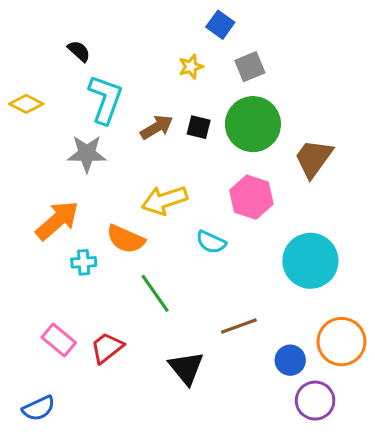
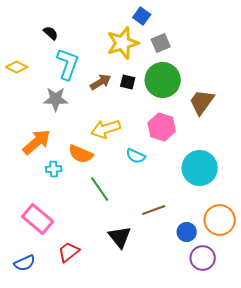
yellow star: (191, 67) -> (123, 43), size x2.0
pink rectangle: (59, 340) -> (38, 219), size x1.4
red trapezoid: (107, 348) -> (69, 252), moved

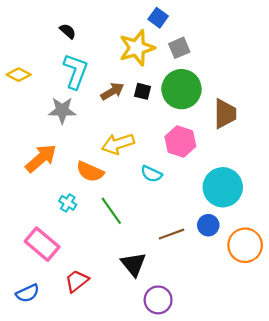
black semicircle: (51, 33) -> (68, 31), moved
brown trapezoid: (202, 102) -> (225, 114), turned 144
cyan cross: (54, 169) -> (68, 203), moved, turned 35
blue circle: (187, 232) -> (208, 225), moved
purple circle: (203, 258) -> (158, 300), moved

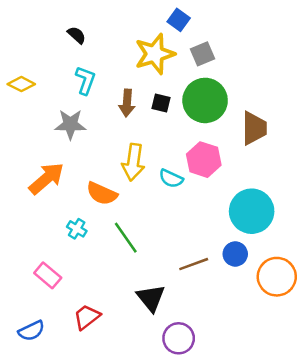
cyan L-shape: (76, 71) -> (85, 80), size x0.7
brown arrow: (112, 91) -> (127, 103), turned 125
yellow arrow: (118, 144) -> (133, 162), turned -64
cyan semicircle: (151, 174) -> (171, 178), moved
pink rectangle: (42, 244) -> (48, 275), size x0.7

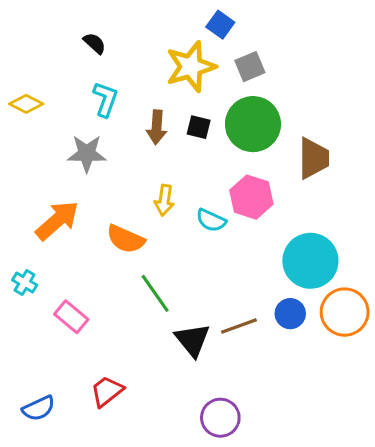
yellow arrow: (133, 162) -> (164, 200), size x0.7
cyan cross: (77, 229) -> (25, 283), moved
pink rectangle: (48, 275) -> (71, 317), moved
orange circle: (277, 277) -> (345, 312), moved
black triangle: (151, 298) -> (192, 340), moved

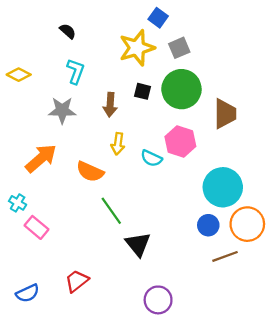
brown arrow: (157, 127) -> (110, 105), moved
pink rectangle: (71, 317) -> (37, 227), moved
brown line: (239, 326) -> (225, 256), moved

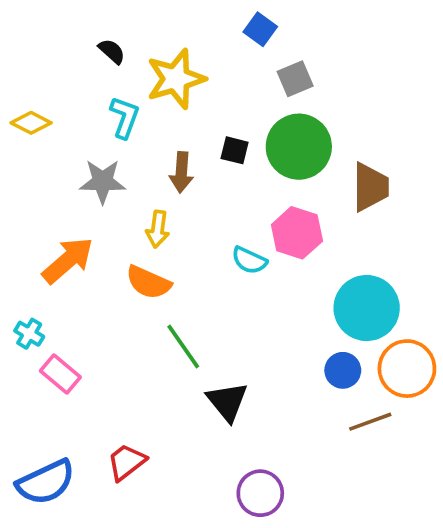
yellow star: (137, 48) -> (176, 79), moved
yellow arrow: (118, 144) -> (158, 229), moved
blue semicircle: (28, 293) -> (46, 482), size x1.5

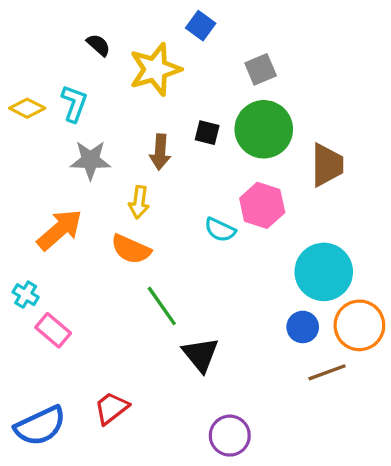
blue square: (260, 29) -> (201, 26), moved
cyan L-shape: (125, 117) -> (74, 103), moved

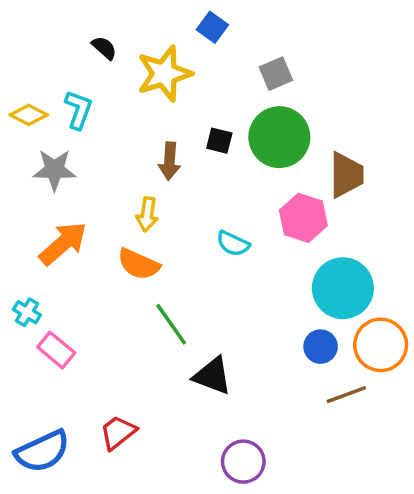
gray star: (90, 160) -> (54, 170), moved
pink hexagon: (262, 205) -> (303, 218), moved
black triangle: (201, 355) -> (212, 376), turned -30

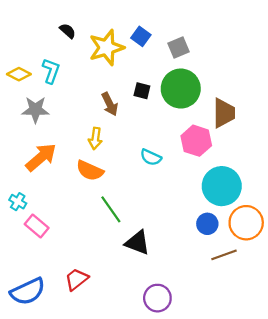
blue square: (212, 27) -> (141, 36), moved
brown arrow: (169, 161) -> (110, 104), turned -30

